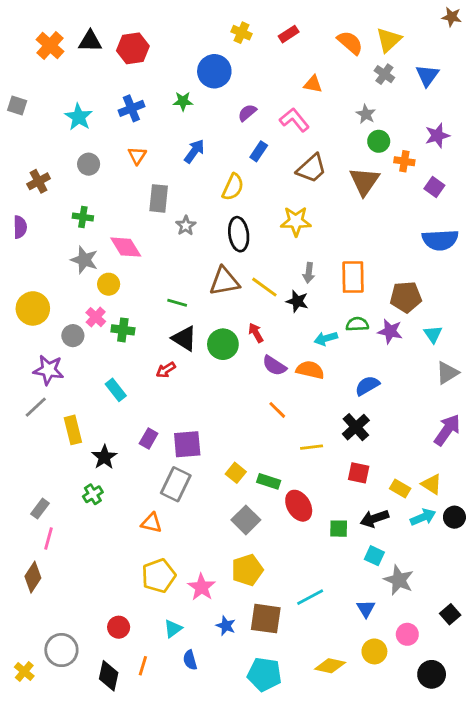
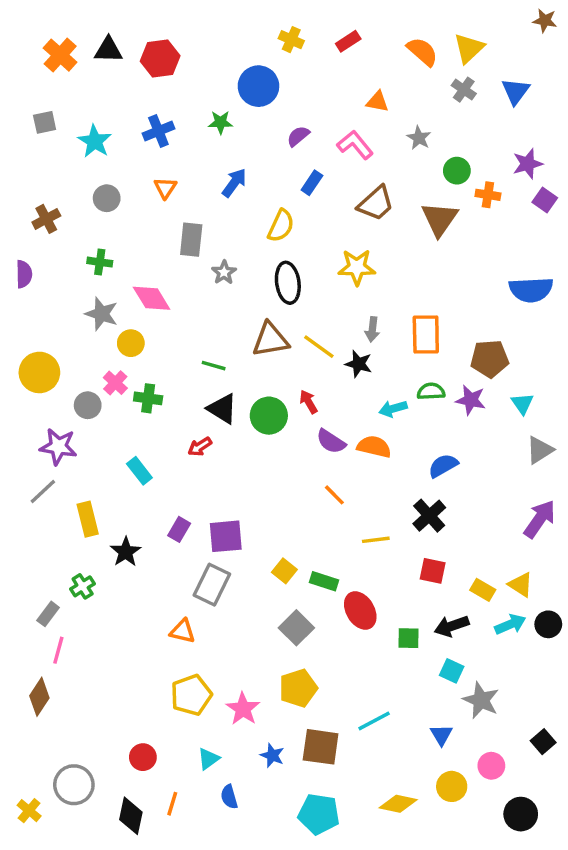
gray square: (17, 106) -> (45, 122), moved, turned -30
gray star: (366, 114) -> (419, 138), moved
purple square: (434, 187) -> (545, 200), moved
green cross: (93, 494) -> (83, 586), moved

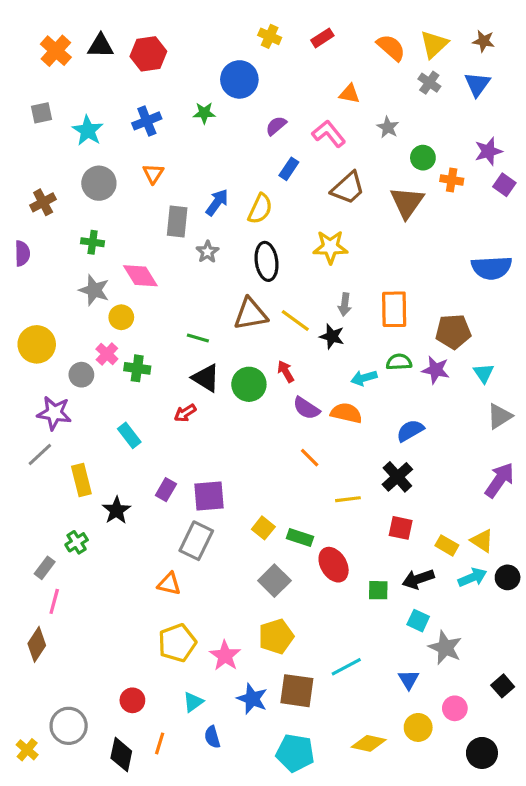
brown star: (545, 21) -> (484, 41), moved
blue arrow: (234, 183) -> (217, 202), moved
gray circle: (107, 198) -> (99, 183), size x1.4
blue star: (272, 755) -> (252, 699), size x1.4

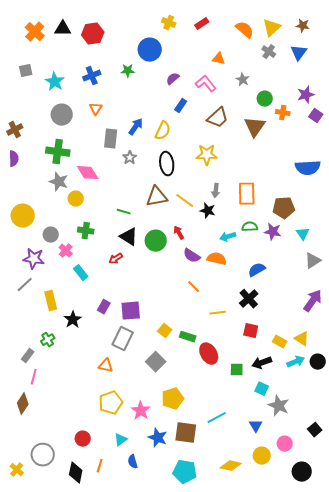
brown cross: (43, 202) -> (15, 130), moved
green cross: (93, 242) -> (58, 152), size x1.6
pink cross: (107, 354) -> (66, 251), moved
gray square: (274, 581) -> (156, 362), moved

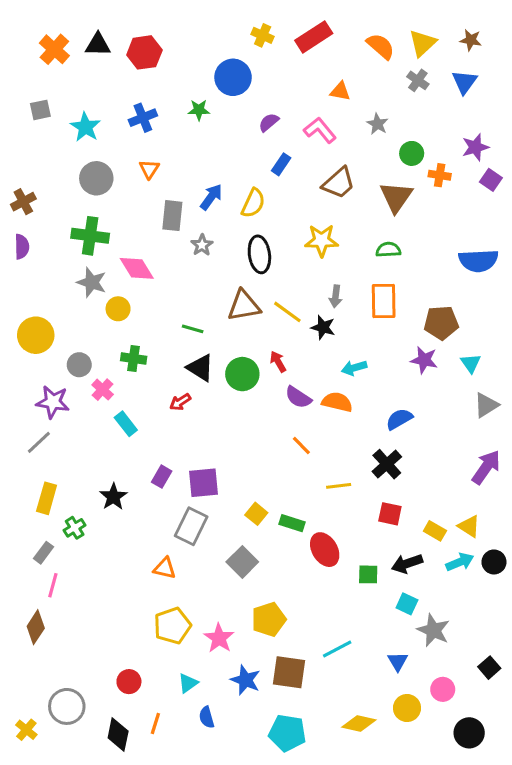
red rectangle: (202, 24) -> (314, 37), size x1.6
green semicircle: (250, 227) -> (388, 250), moved
yellow rectangle: (51, 301) -> (47, 498), moved, turned 30

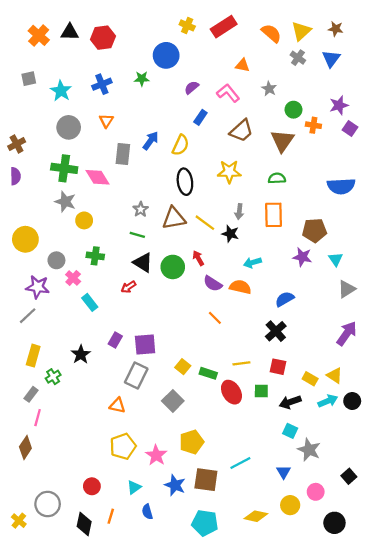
gray star: (202, 245) -> (141, 209), moved
pink diamond: (137, 268) -> (97, 177), moved
yellow line: (339, 486) -> (241, 363), moved
green square: (368, 574) -> (261, 391), moved

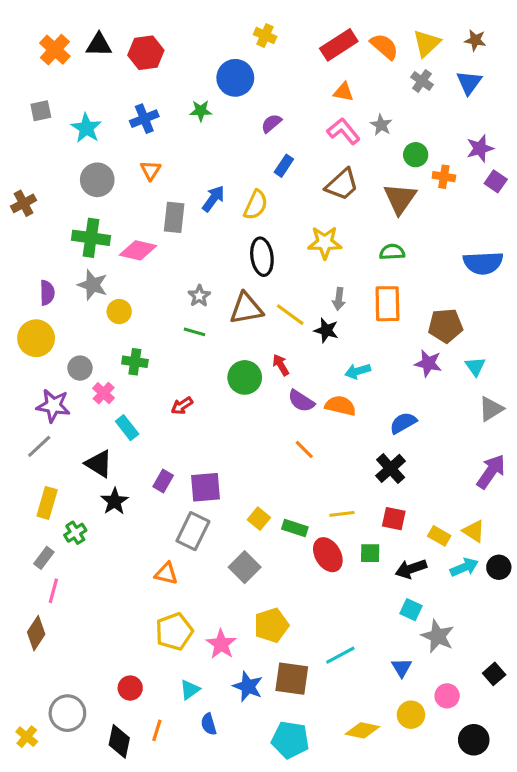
red rectangle: (224, 27) -> (339, 45), moved
pink L-shape: (228, 93) -> (344, 131), moved
purple semicircle: (15, 176) -> (47, 293), moved
pink diamond: (97, 177) -> (138, 250), turned -45
black triangle: (143, 263) -> (99, 464), moved

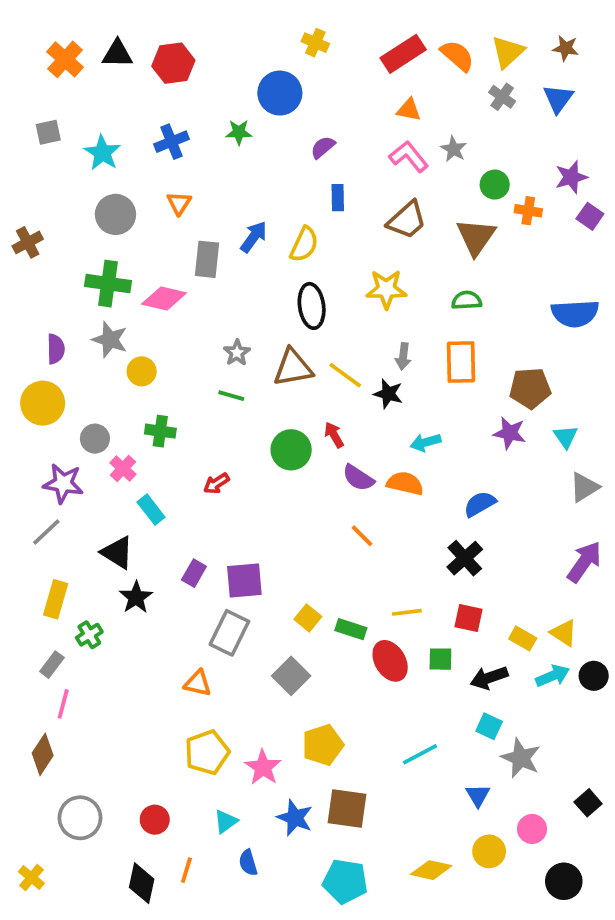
blue rectangle: (284, 166) -> (338, 198), turned -35
cyan line: (340, 655) -> (420, 754), moved
gray circle: (67, 713) -> (80, 818), moved

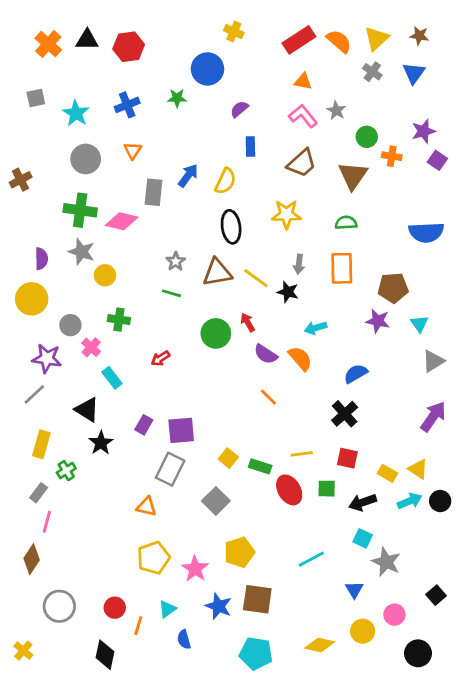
orange semicircle: (405, 483) -> (300, 358), turned 36
orange line: (186, 870) -> (138, 626), moved

